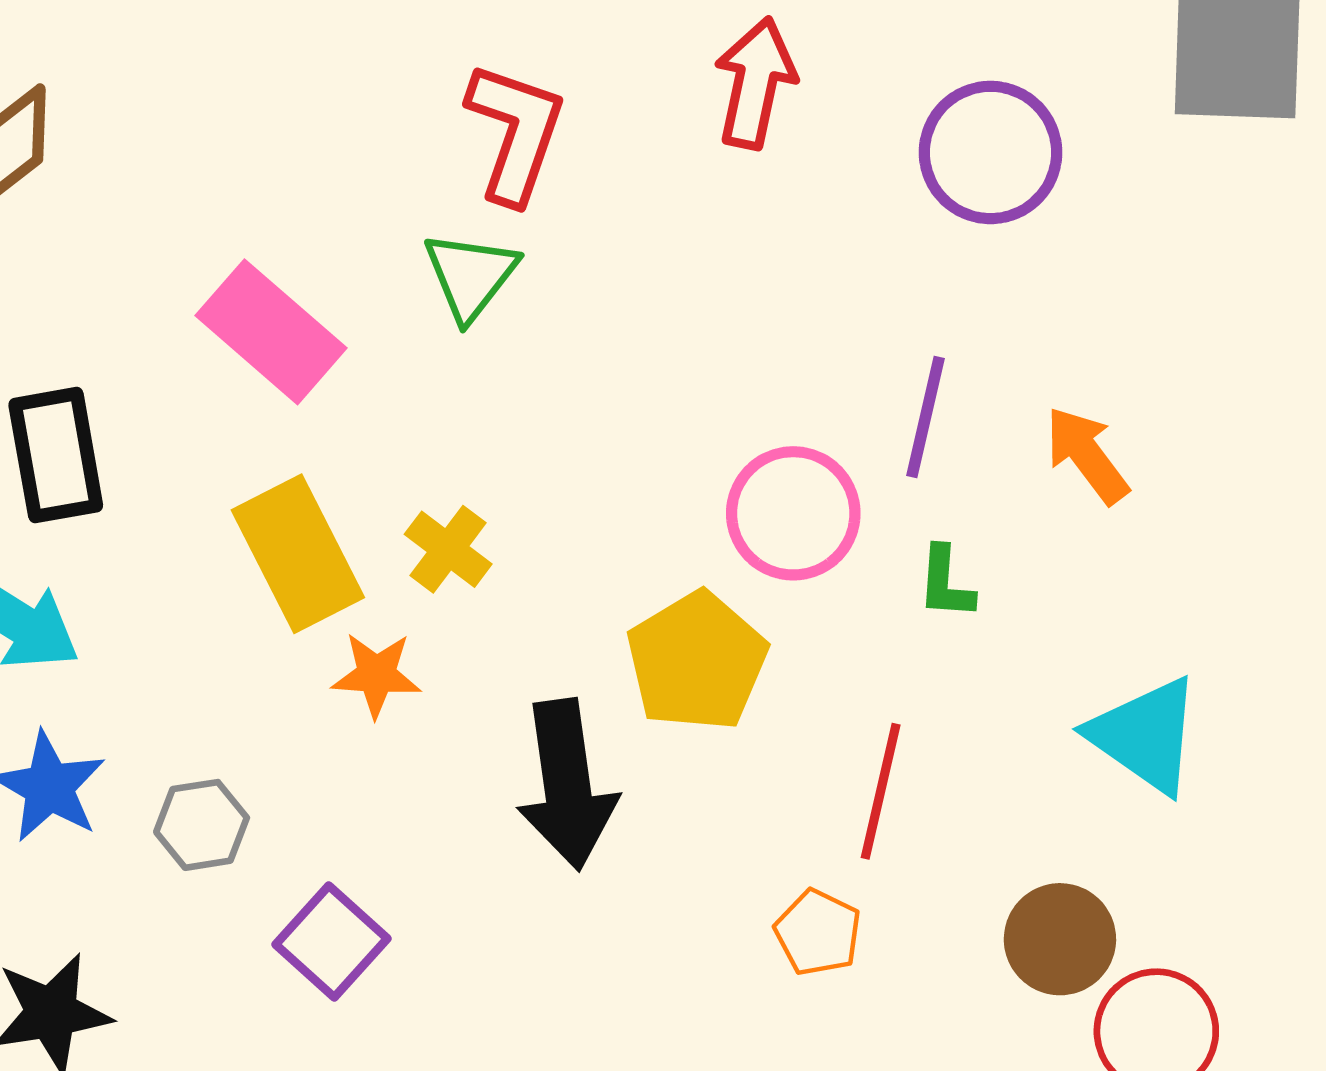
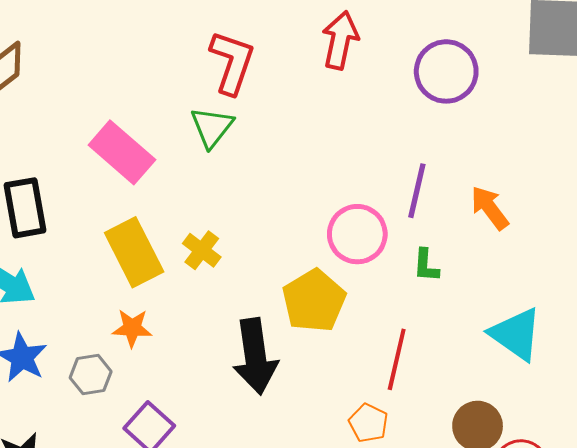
orange star: (376, 675) -> (132, 328), moved

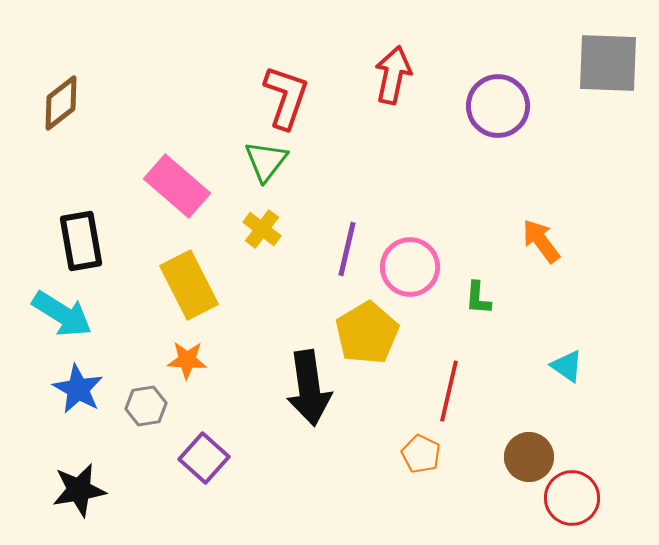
purple line: (417, 191) -> (347, 249), moved
yellow cross: (202, 250) -> (262, 229), moved
cyan triangle: (516, 334) -> (567, 366), size x0.6

